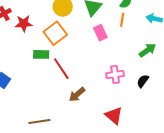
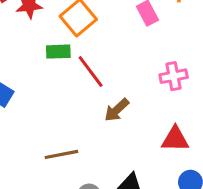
red triangle: (114, 116) -> (175, 139), turned -36

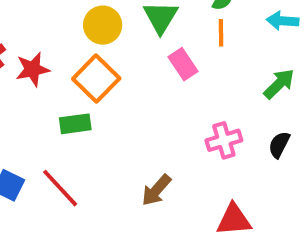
red line: (91, 72) -> (60, 188), moved

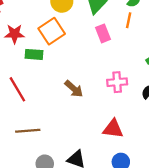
red star: (33, 69) -> (14, 34), moved
brown arrow: (156, 190) -> (74, 89), moved, turned -102

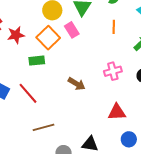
orange line: (129, 20) -> (114, 27), moved
pink rectangle: (103, 33) -> (72, 30), moved
red star: (14, 34) -> (16, 35), moved

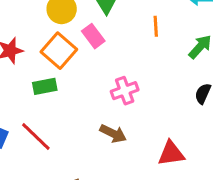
pink cross: (113, 71) -> (125, 91), moved
brown arrow: (77, 84) -> (113, 134), moved

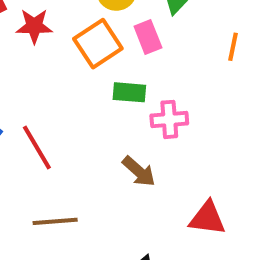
green rectangle: (45, 86) -> (129, 92), moved

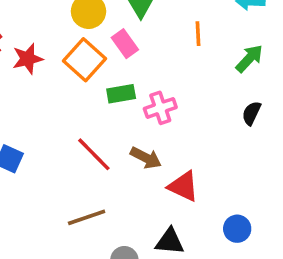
red line: (37, 147) -> (94, 154), moved
red triangle: (207, 218) -> (183, 186), moved, turned 32

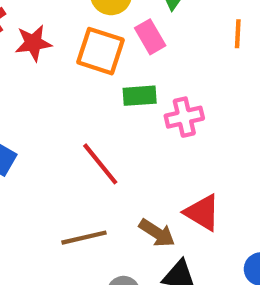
orange square: (84, 60) -> (100, 51), turned -30
brown arrow: (146, 158) -> (157, 233), moved

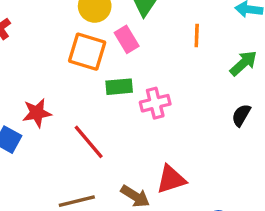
red star: (33, 43) -> (37, 113), moved
red triangle: (202, 213) -> (171, 179), turned -48

